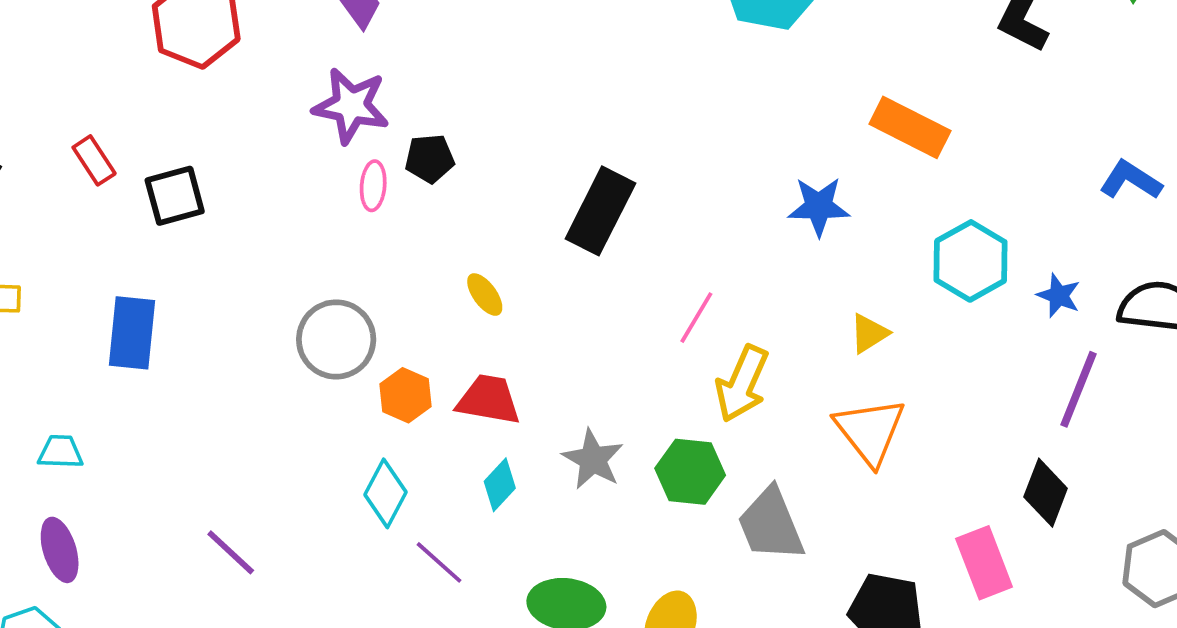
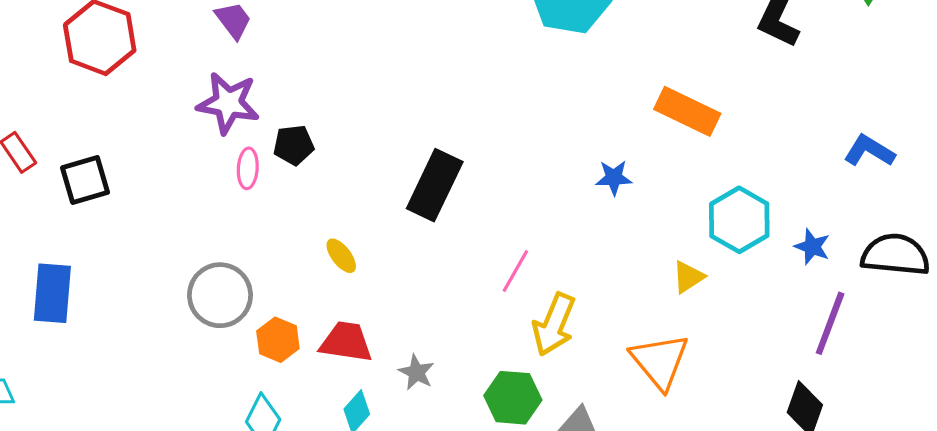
blue star: (819, 206) -> (614, 178), size x0.7
yellow triangle: (869, 333) -> (688, 277), moved
gray star: (593, 459) -> (416, 372), moved, size x0.7

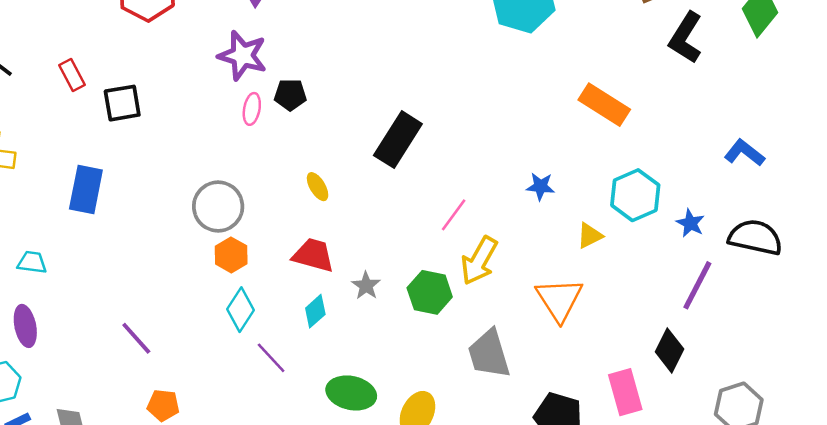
blue star: (614, 178) -> (540, 186), moved
orange hexagon: (278, 340) -> (231, 255), moved
green hexagon: (513, 398) -> (430, 292), moved

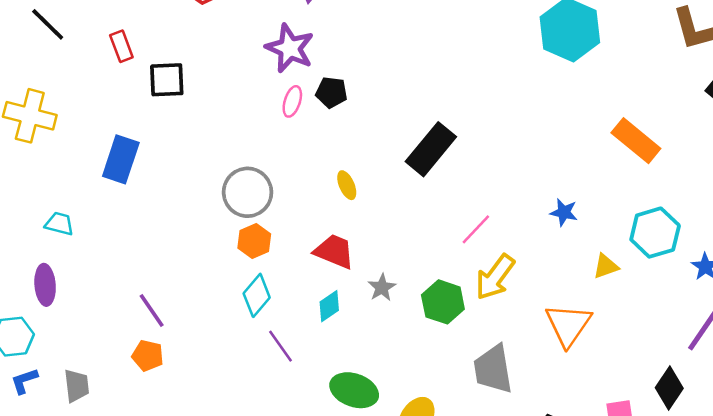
orange pentagon: (163, 405) -> (148, 356), moved

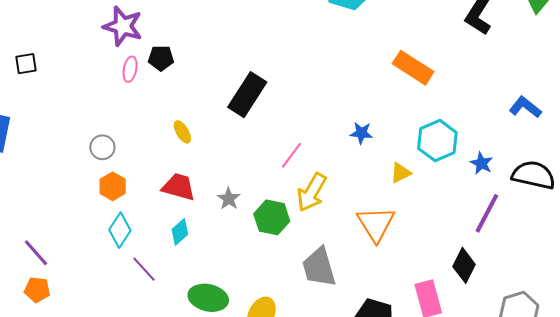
black square: (167, 80) -> (26, 64), size x0.7
gray circle: (248, 192) -> (102, 147), size x0.6
gray star: (382, 288) -> (229, 199), moved

